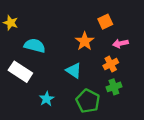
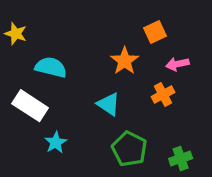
green cross: (114, 87) -> (181, 159), moved
cyan star: (47, 99) -> (56, 143), moved

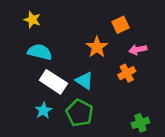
yellow star: (16, 34) -> (32, 20), moved
white rectangle: (30, 106) -> (53, 82), moved
green pentagon: (129, 149) -> (80, 113), moved

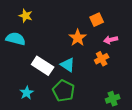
cyan semicircle: (40, 52) -> (16, 39), moved
cyan star: (43, 110) -> (27, 93), moved

